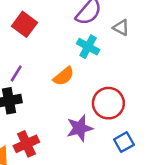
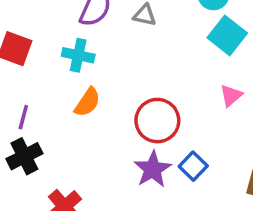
cyan cross: (88, 47) -> (78, 55), moved
purple star: (80, 128) -> (153, 169), moved

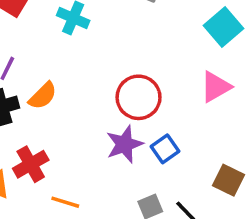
pink triangle: (231, 96) -> (216, 87), size x1.4
orange semicircle: (87, 102) -> (43, 96), moved

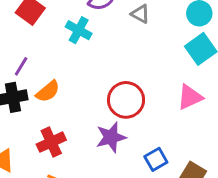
blue square: (165, 149) -> (156, 159), moved
red cross: (31, 164) -> (51, 142), moved

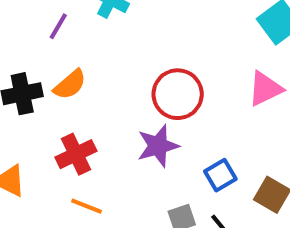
purple line: (21, 66) -> (58, 26), moved

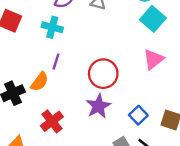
purple line: (58, 26) -> (56, 62), moved

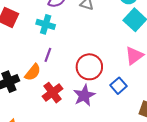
blue square: (138, 115) -> (119, 86), moved
red cross: (52, 121) -> (53, 93), moved

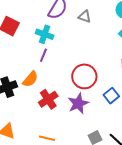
purple line: (48, 55) -> (43, 55), moved

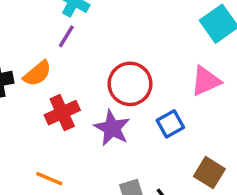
purple star: (78, 103) -> (112, 128), turned -30

